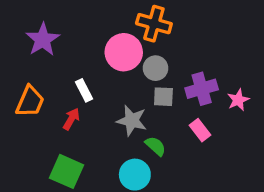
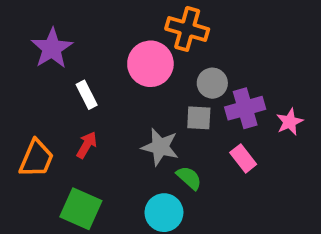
gray circle: (156, 68) -> (212, 83), moved
white rectangle: (84, 90) -> (87, 95), moved
orange trapezoid: (30, 101) -> (36, 158), moved

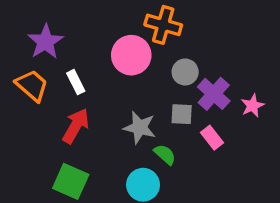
purple cross: (245, 108) -> (214, 94), turned -32
gray square: (199, 118) -> (182, 114), moved
red arrow: (87, 145) -> (76, 126), size x1.5
orange trapezoid: (36, 158) -> (32, 85), moved, turned -72

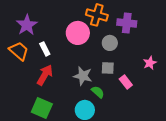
purple cross: (214, 94) -> (127, 23), moved, turned -36

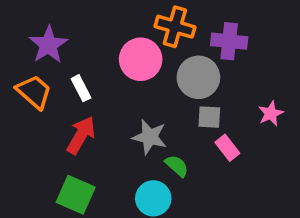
gray circle: (110, 43) -> (198, 77), size x1.5
gray square: (108, 68) -> (209, 117), moved

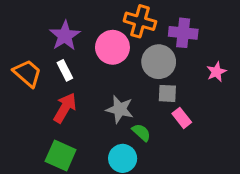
purple star: (48, 45) -> (65, 36), moved
pink star: (271, 113) -> (216, 72), moved

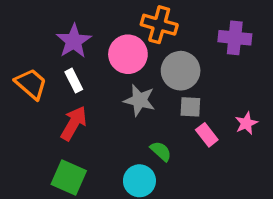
purple cross: (183, 33) -> (235, 38), moved
pink star: (216, 72) -> (246, 123), moved
gray star: (120, 109) -> (139, 100), moved

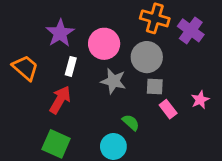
orange cross: (159, 25) -> (155, 18), moved
purple cross: (235, 38) -> (191, 30), turned 30
white rectangle: (74, 81) -> (71, 66), moved, turned 42

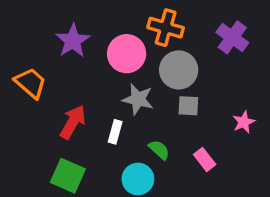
orange cross: (155, 18) -> (166, 28), moved
white rectangle: (71, 66) -> (115, 132), moved
pink rectangle: (168, 109) -> (205, 159), moved

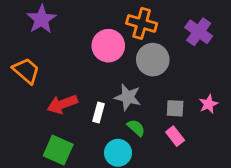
purple star: (73, 41) -> (41, 19), moved
gray star: (138, 99) -> (128, 97), moved
gray square: (188, 106) -> (175, 108), moved
red arrow: (73, 122) -> (62, 104), turned -140

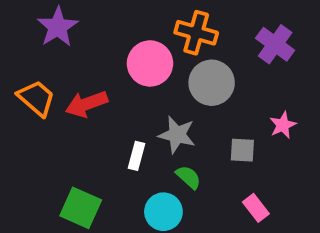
red arrow: (62, 104) -> (86, 104), moved
pink star: (208, 104) -> (283, 125), moved
pink rectangle: (175, 136) -> (256, 208), moved

